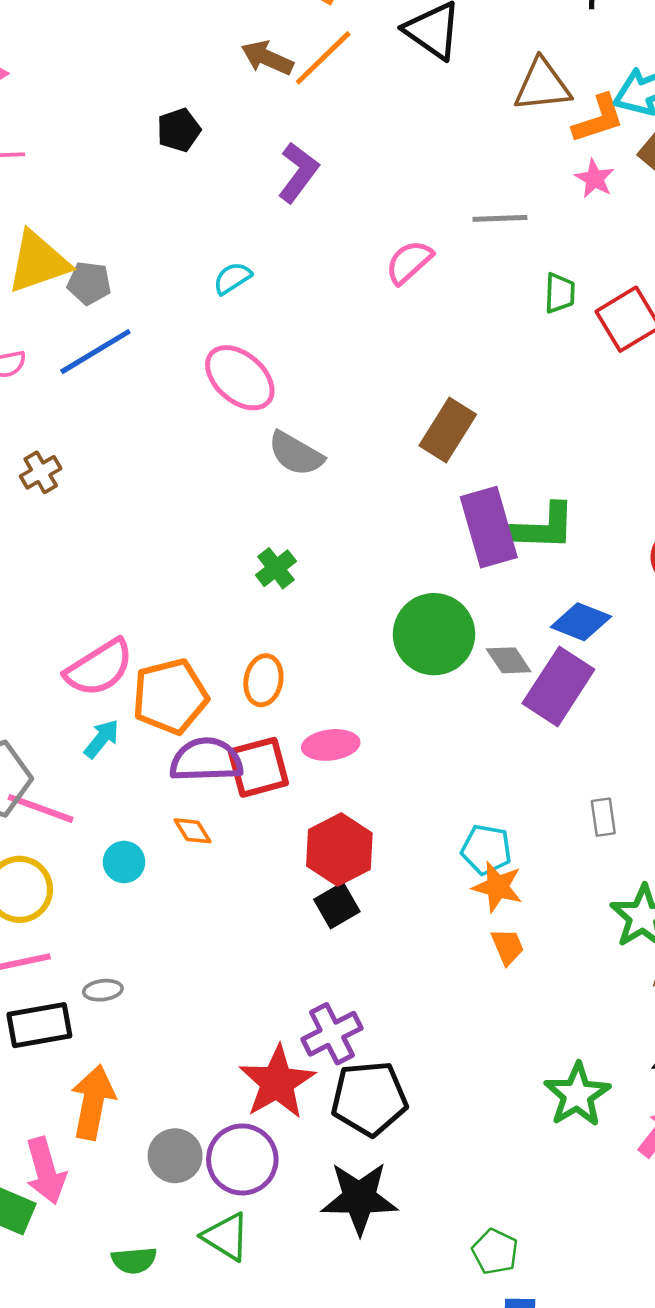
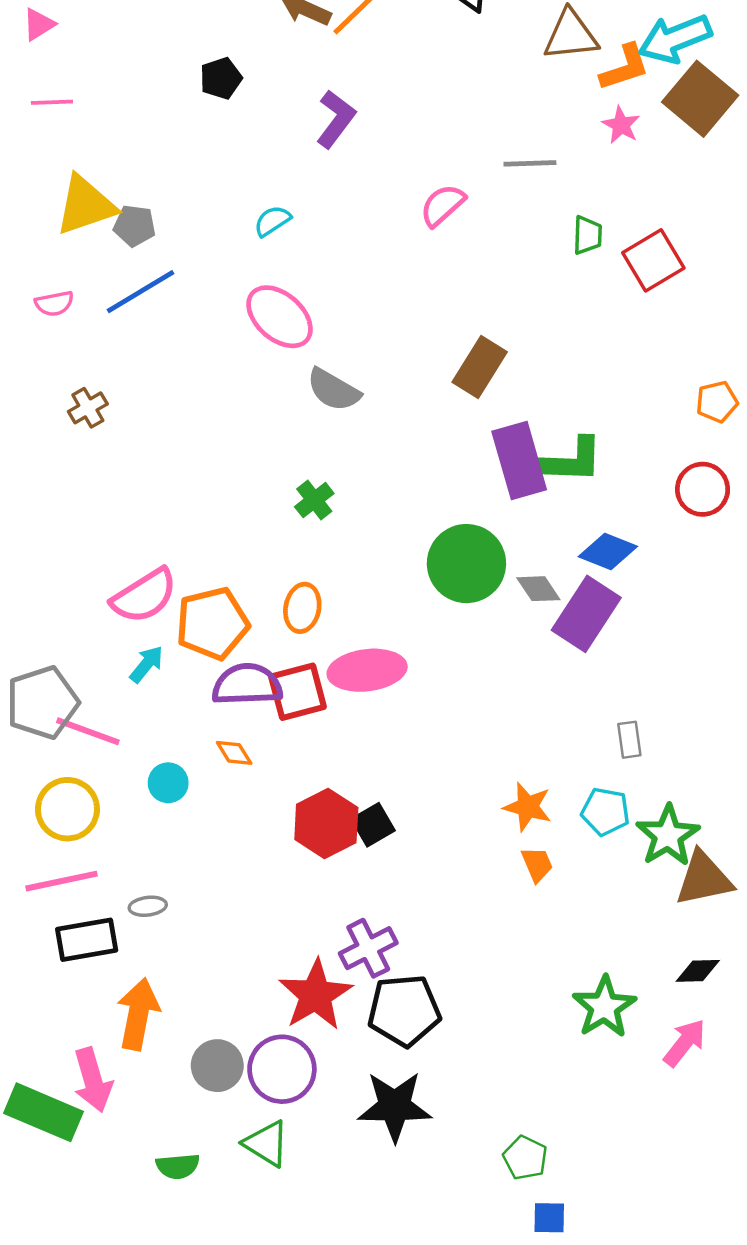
pink ellipse: (331, 745) -> (367, 670), size x1.4
red hexagon: (339, 850) -> (326, 824), moved
cyan pentagon: (486, 850) -> (605, 812), moved

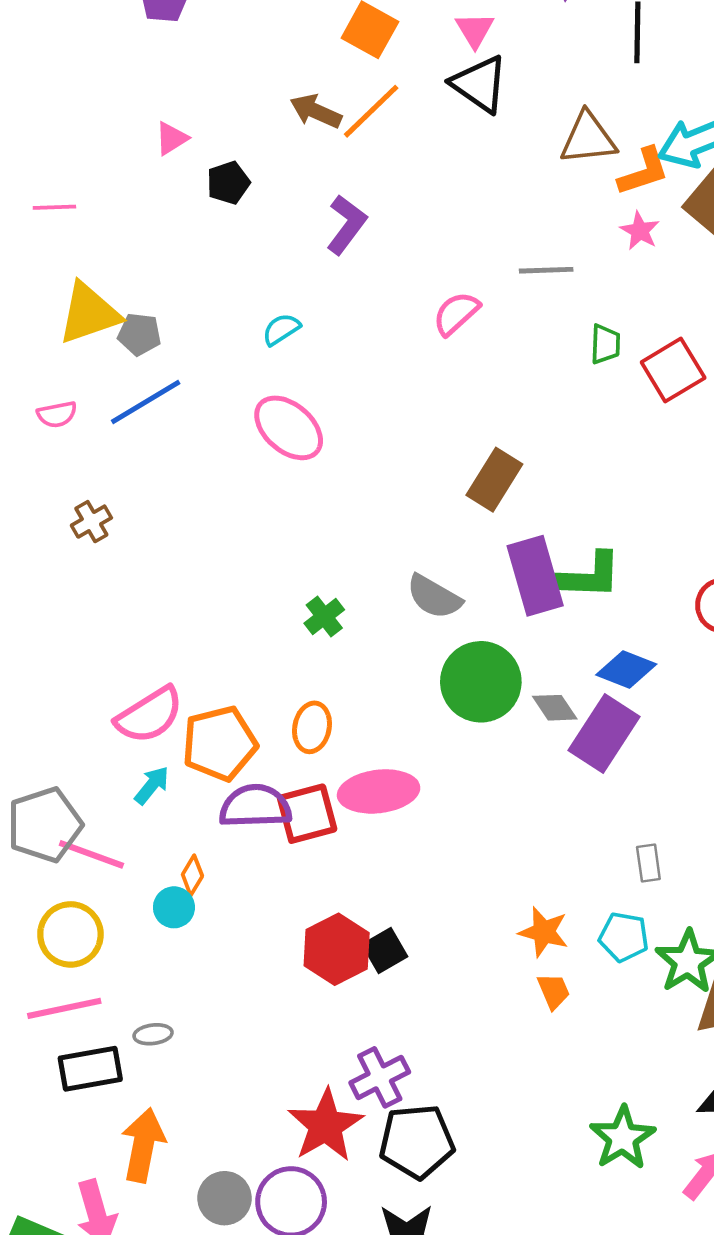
pink triangle: (39, 24) -> (172, 138), moved
gray semicircle: (333, 390) -> (434, 597), moved
orange diamond: (234, 753) -> (192, 875), moved, turned 63

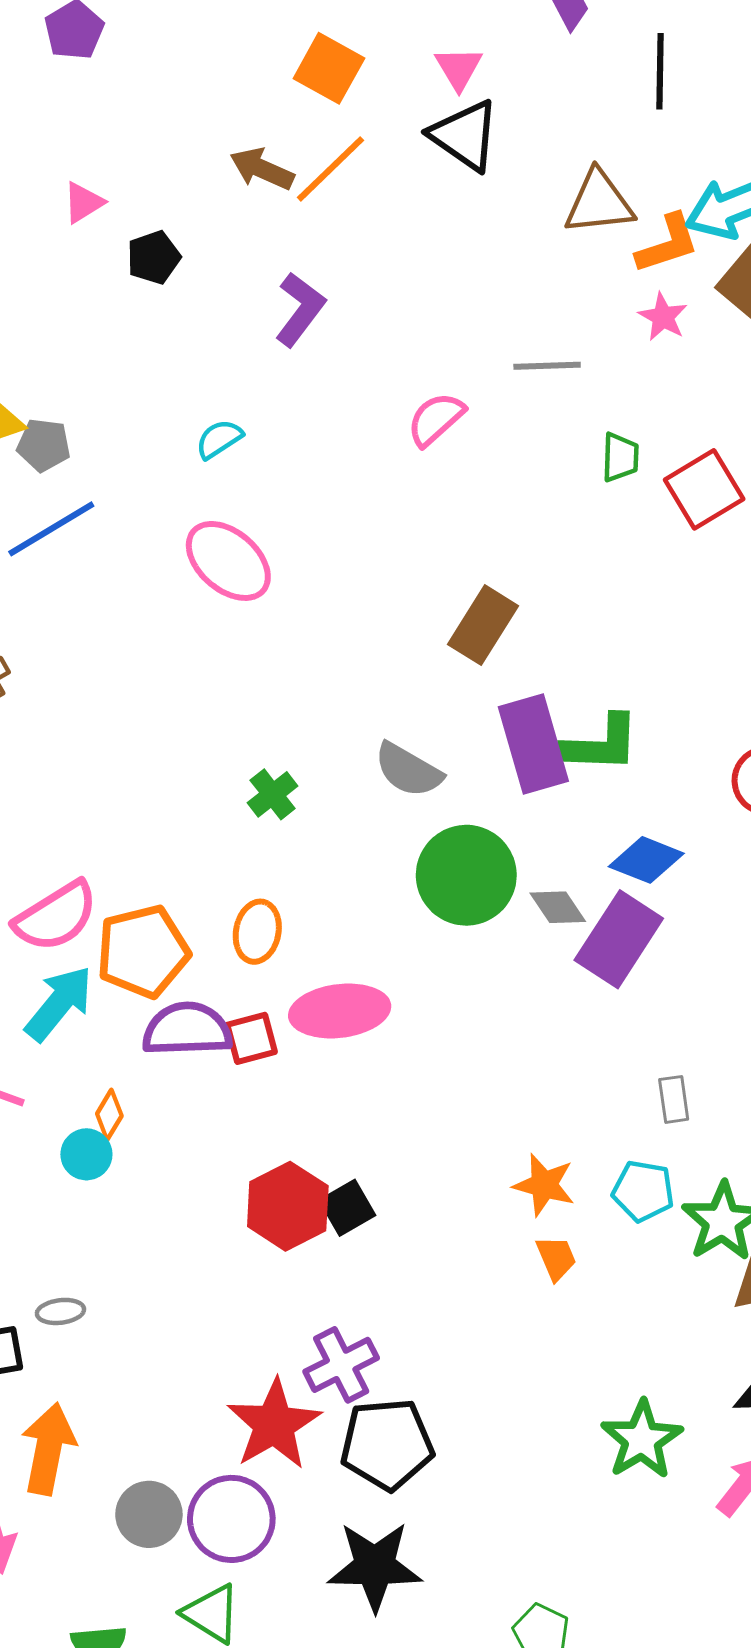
cyan arrow: (152, 785) -> (59, 1003), size x1.6
red square: (307, 814) -> (251, 1038), size x0.7

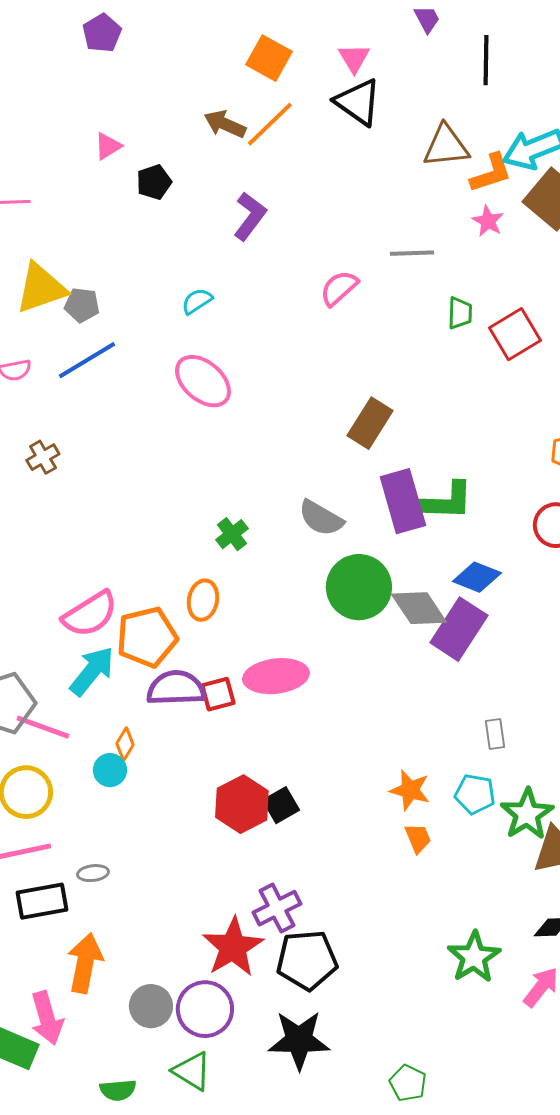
gray diamond: (558, 907) -> (419, 608), size x1.5
orange ellipse: (257, 932) -> (203, 600), moved

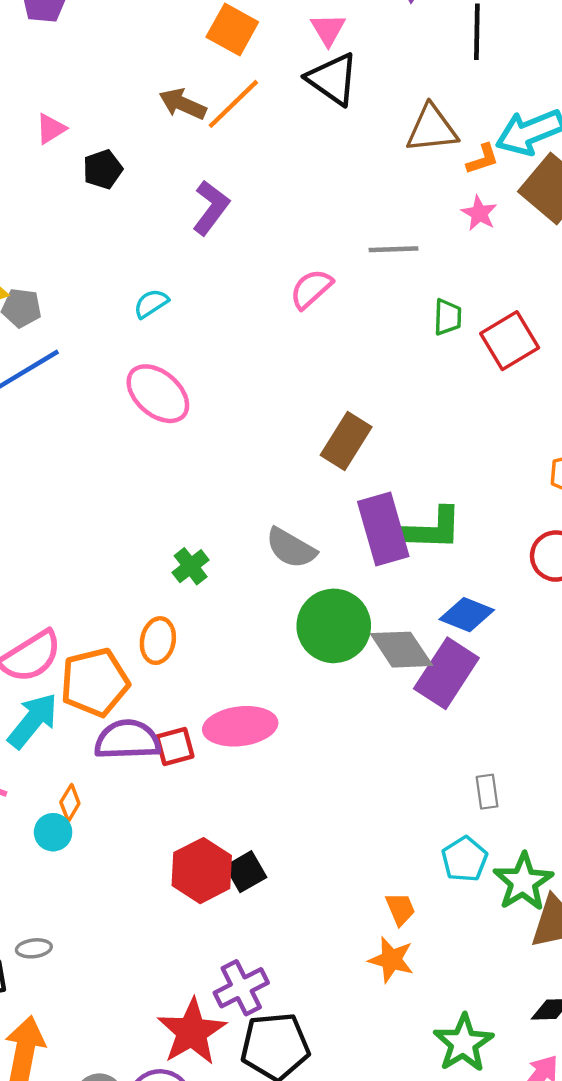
orange L-shape: (491, 173) -> (483, 159), size x0.7
orange star: (410, 790) -> (391, 960), moved
cyan pentagon: (475, 794) -> (465, 859), turned 30

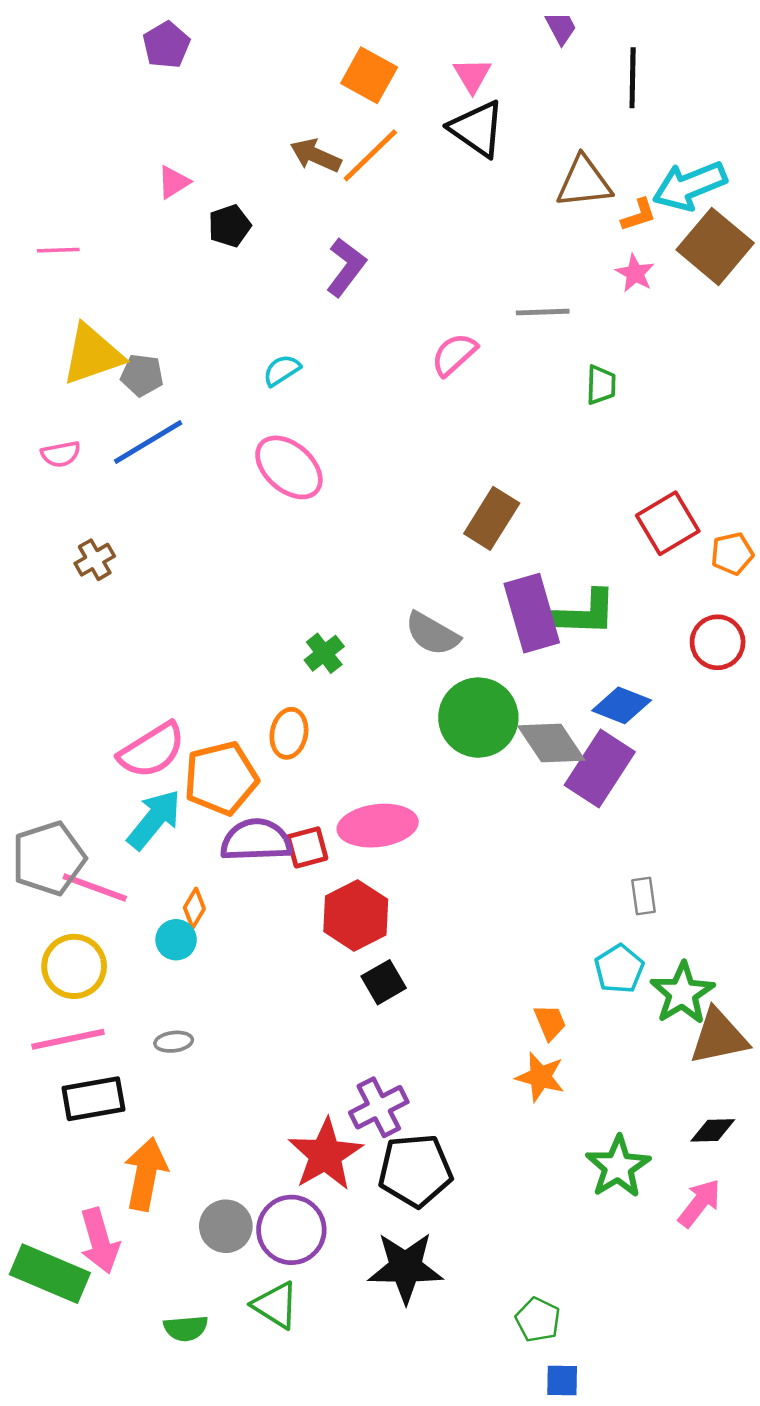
red square: (510, 341) -> (668, 523), moved
red hexagon: (202, 871) -> (356, 915), moved
gray ellipse: (34, 948) -> (174, 1042), moved

